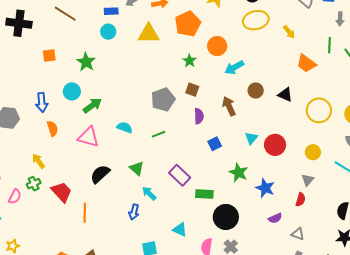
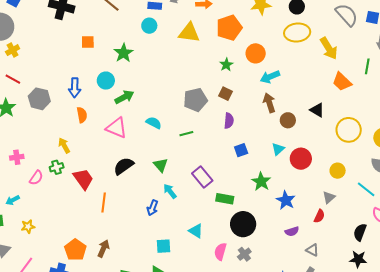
yellow arrow: (289, 32) -> (329, 48), size x1.6
brown circle: (256, 90) -> (288, 120), moved
brown arrow: (229, 106) -> (269, 103), moved

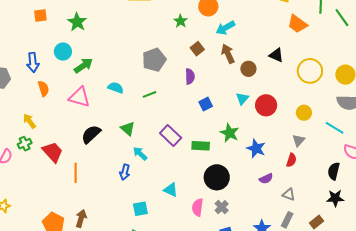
brown square: (226, 94) -> (197, 49), moved, turned 32
green rectangle: (225, 199) -> (201, 146), moved

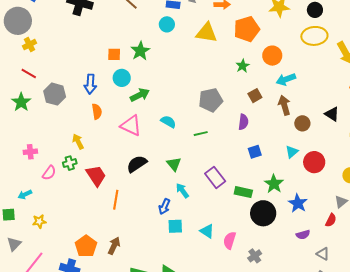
orange square: (40, 16) -> (114, 54), moved
black circle: (217, 177) -> (263, 213), moved
pink semicircle: (198, 207) -> (230, 240), moved
cyan square: (140, 209) -> (175, 226), moved

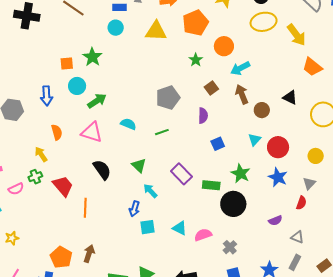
orange semicircle: (97, 112) -> (57, 132), moved
black semicircle: (137, 164) -> (102, 170), turned 95
pink semicircle: (49, 173) -> (16, 189), turned 35
blue star: (298, 203) -> (278, 177), moved
pink semicircle: (230, 240) -> (203, 235), turned 60

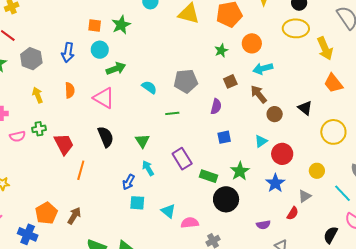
brown arrow: (242, 94) -> (259, 94), turned -30
cyan semicircle: (128, 124) -> (149, 87), moved
yellow arrow: (41, 154) -> (37, 95), moved

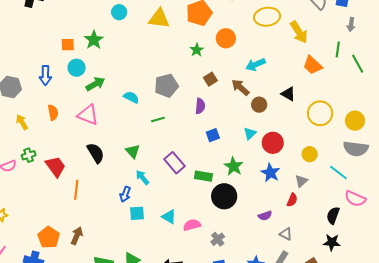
cyan arrow: (263, 69) -> (256, 65), moved

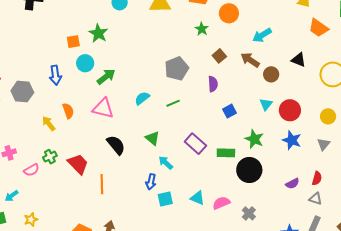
cyan semicircle: (131, 97) -> (142, 98), moved, turned -56
yellow arrow: (22, 122) -> (49, 123), moved
red semicircle: (292, 200) -> (317, 178), moved

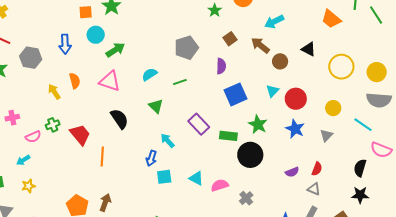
blue square: (230, 111) -> (236, 94), size x1.6
green triangle: (152, 138) -> (156, 106), moved
cyan arrow: (12, 196) -> (23, 160), moved

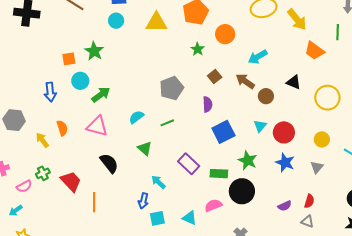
gray hexagon: (31, 58) -> (14, 120), moved
pink semicircle: (220, 185) -> (213, 205), moved

